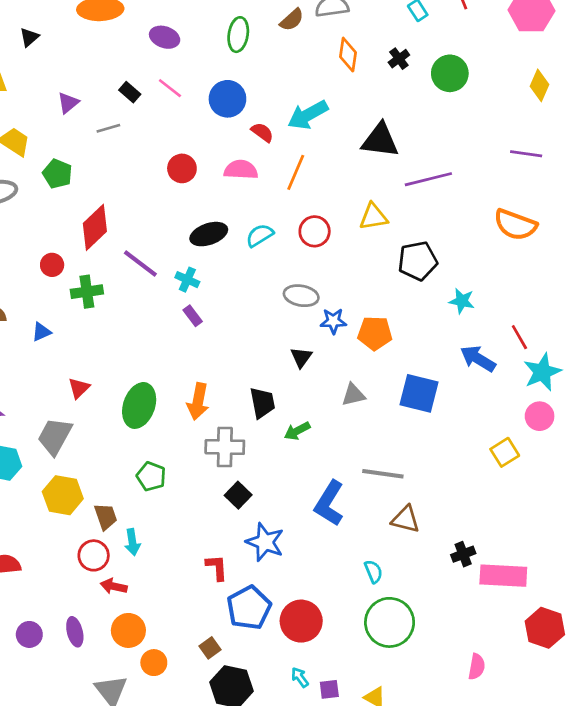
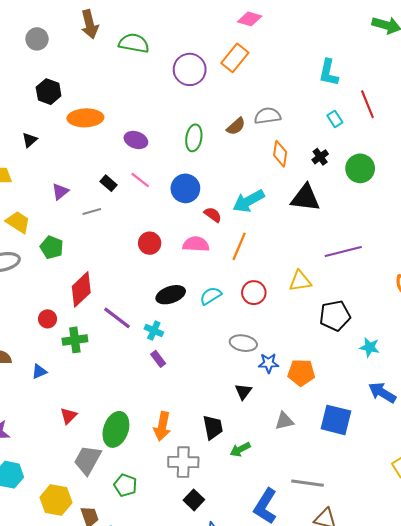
black triangle: (380, 140) -> (305, 198), moved
gray trapezoid: (55, 436) -> (88, 460), moved

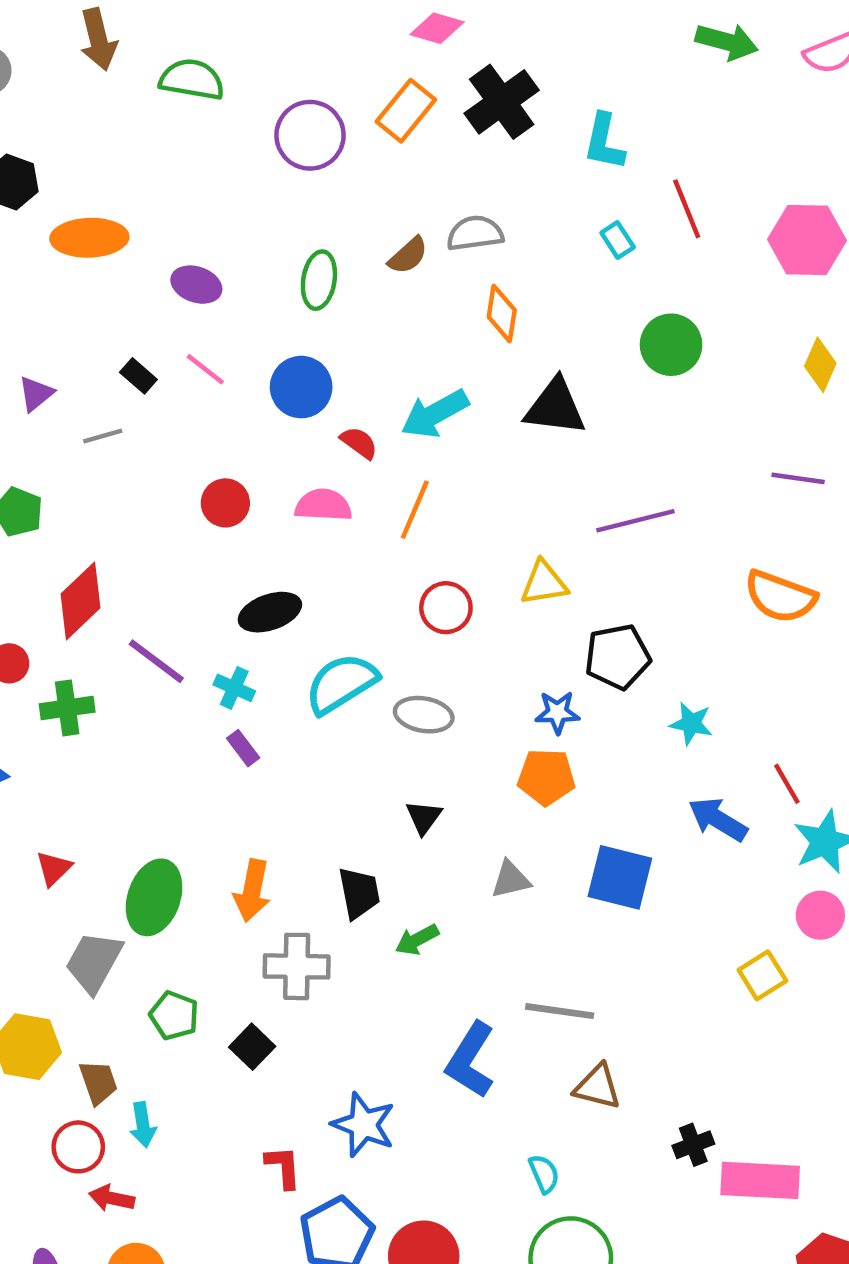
black cross: (320, 157) -> (502, 102), moved, size x2.0
cyan semicircle: (211, 296) -> (341, 683), moved, size x1.6
blue star: (269, 363) -> (557, 712), moved
black square: (194, 500) -> (252, 1047), moved

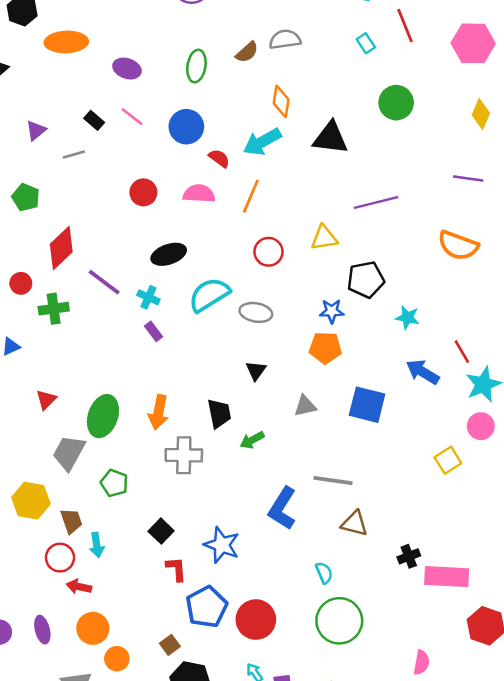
orange diamond: (502, 314) -> (281, 101), moved
black square: (252, 1047) -> (161, 531), moved

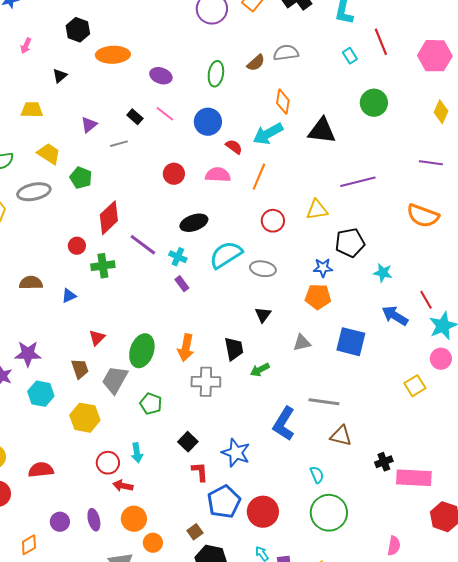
brown trapezoid: (71, 521) -> (80, 369), moved

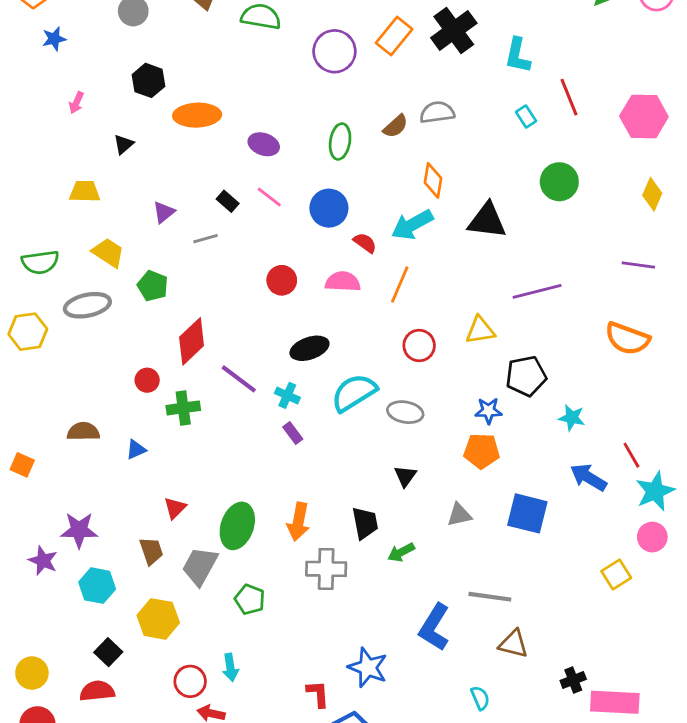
black square: (188, 442) -> (108, 652), moved

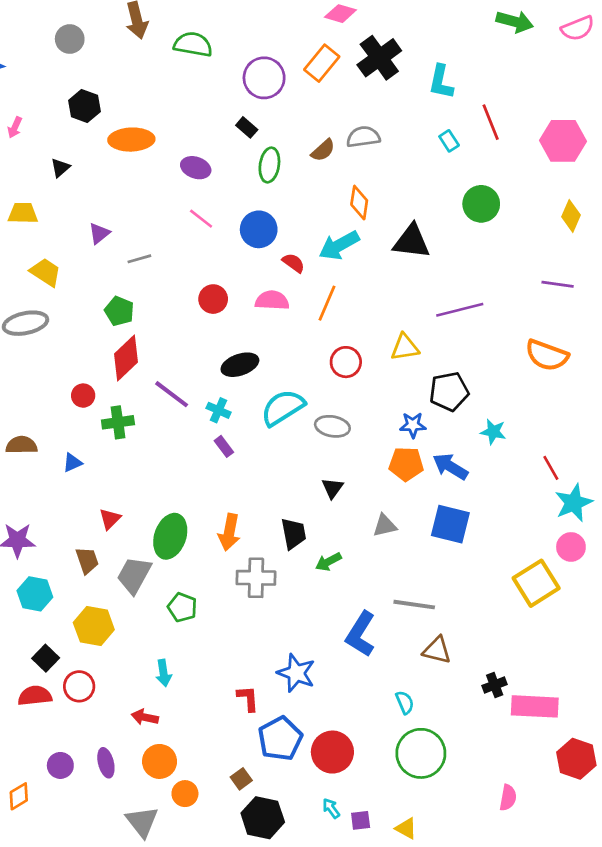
black rectangle: (228, 201) -> (247, 127), moved
green pentagon: (153, 286) -> (119, 311), moved
blue arrow: (588, 477) -> (450, 467), moved
yellow square: (616, 574) -> (536, 583), size x1.6
red circle: (190, 681) -> (79, 686), moved

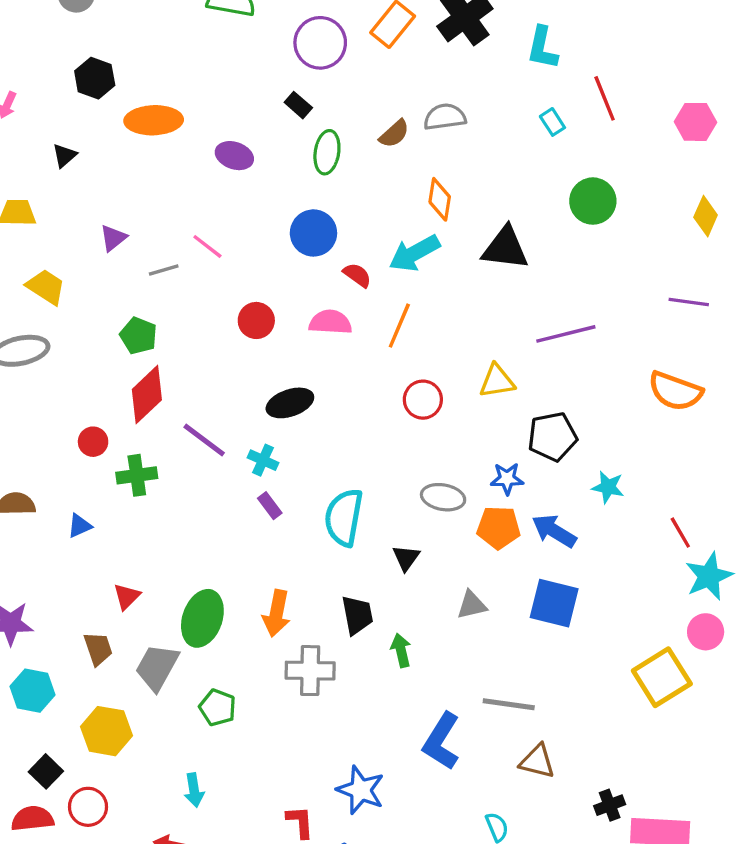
pink hexagon: (563, 141) -> (695, 122), size x0.7
pink line: (201, 219) -> (207, 246), moved
cyan semicircle: (283, 408) -> (344, 517), moved, turned -48
gray ellipse: (332, 426) -> (443, 497), moved
green arrow: (328, 562) -> (401, 650), turned 105

